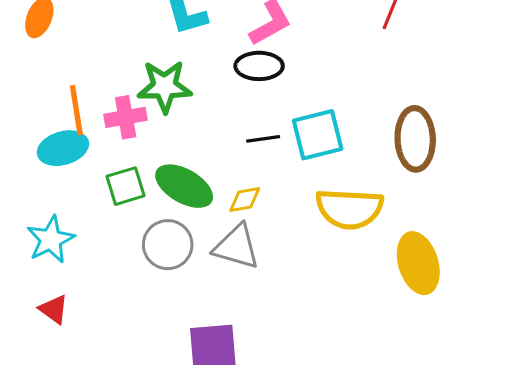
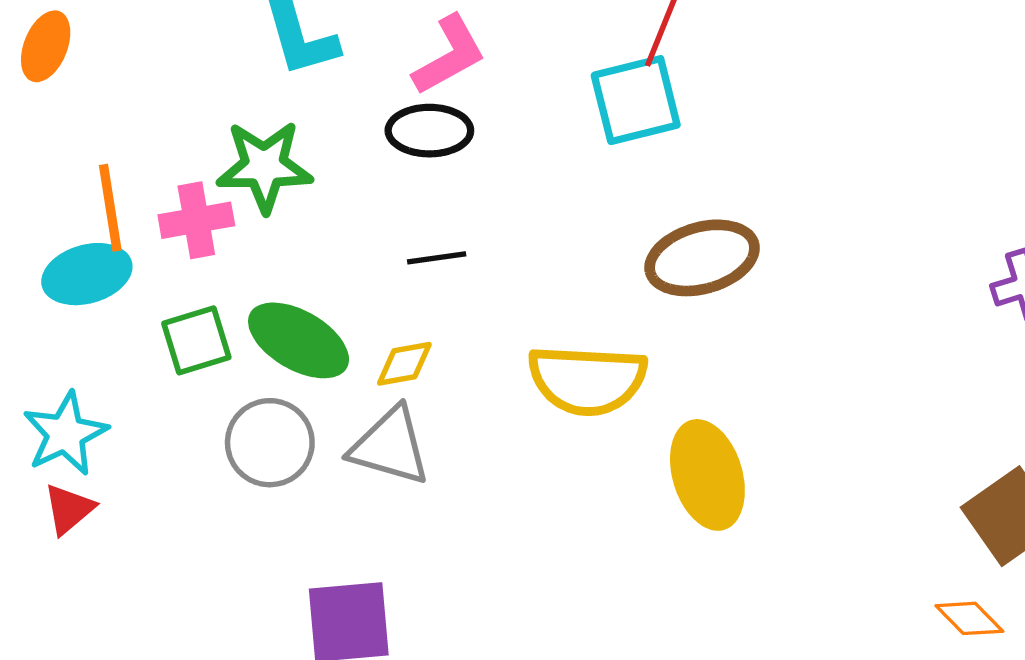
cyan square: (318, 135) -> (636, 100), moved
brown ellipse: (415, 139) -> (702, 258), turned 76
red triangle: (54, 309) -> (69, 509), moved, turned 44

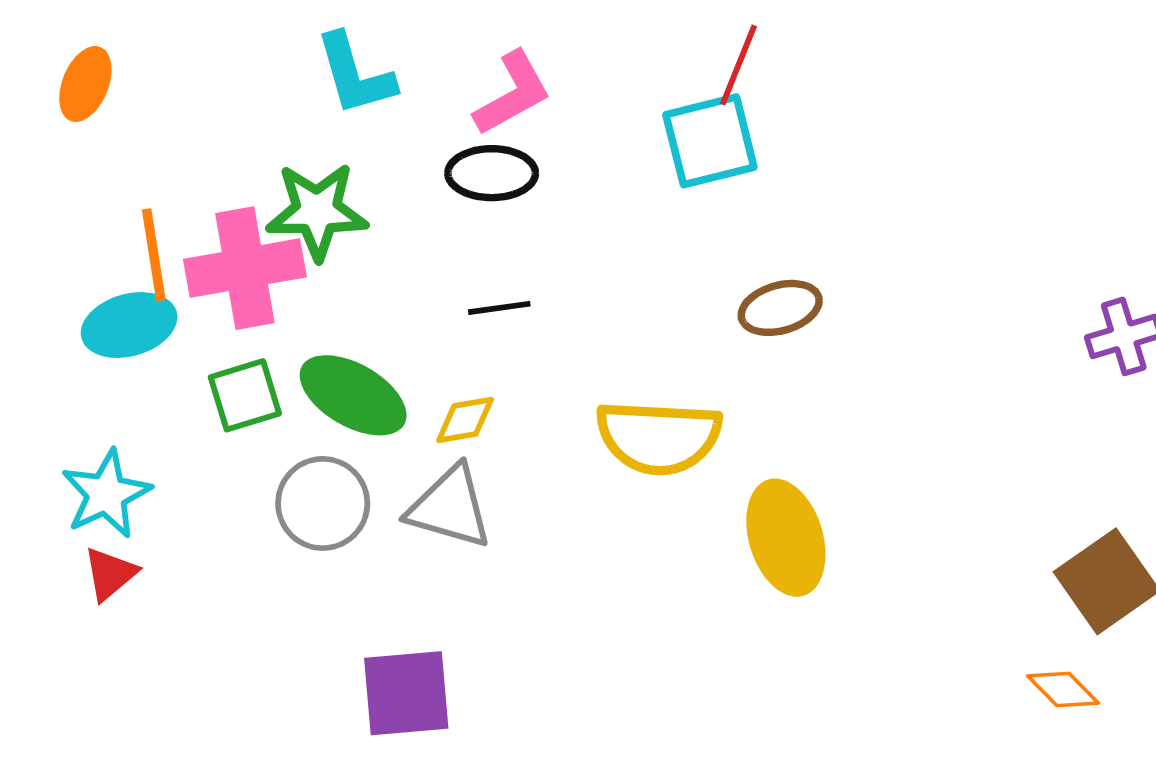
pink cross: (196, 220) -> (245, 268), size x1.5
brown ellipse: (702, 258) -> (780, 308), size x0.7

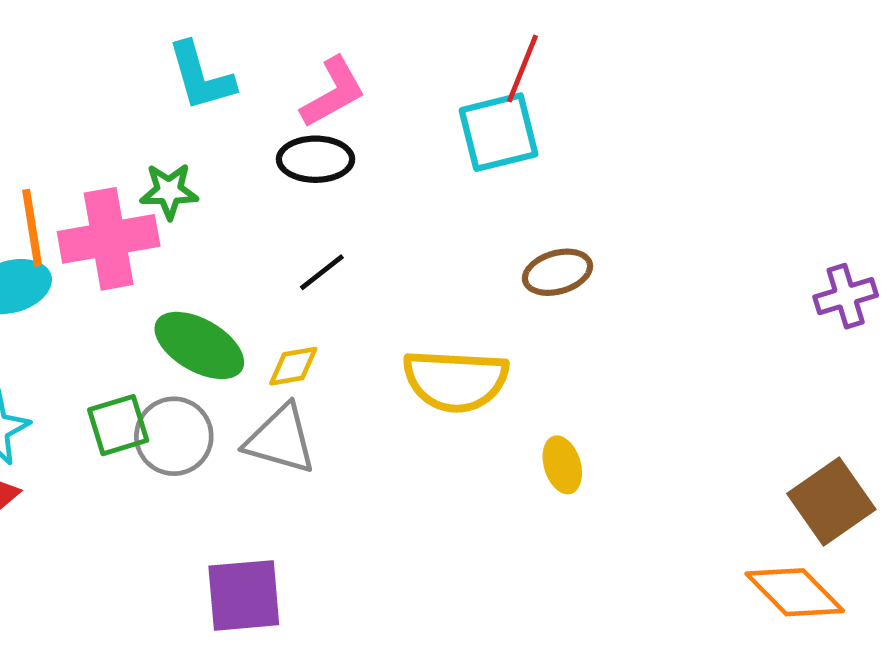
green star: (317, 211) -> (169, 191), size x0.7
black line: (499, 308) -> (322, 272), turned -30
green square: (245, 395) -> (118, 425), moved
yellow ellipse: (786, 538) -> (562, 465), size x0.6
orange diamond: (1063, 689) -> (795, 592), size x1.6

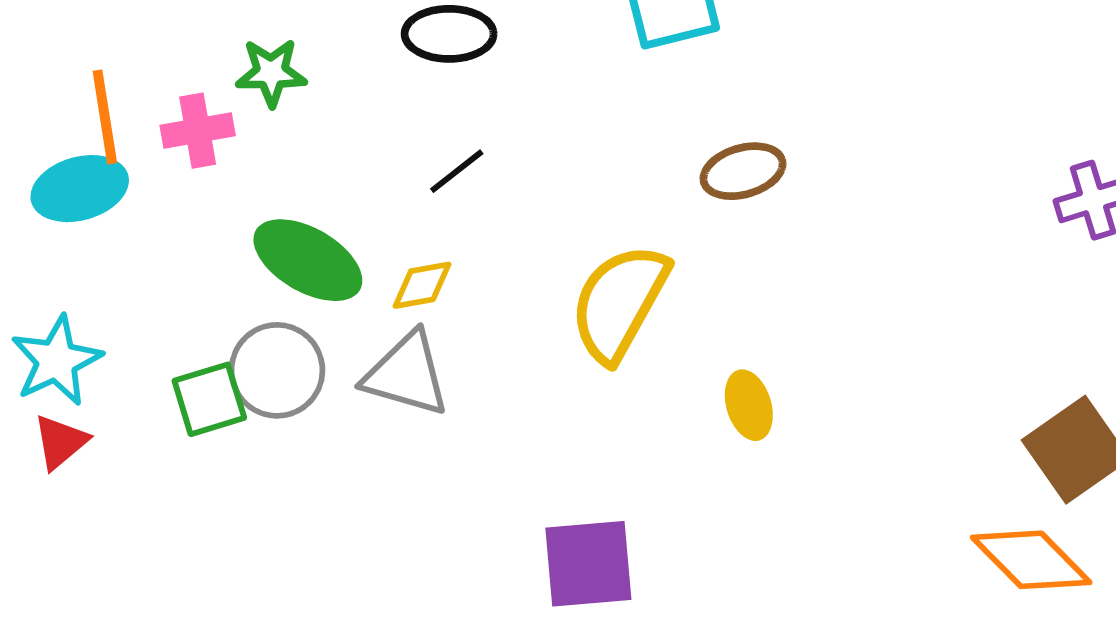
pink cross: (109, 239) -> (198, 131), size x0.6
yellow semicircle: (456, 380) -> (619, 303), turned 116
green square: (118, 425) -> (209, 399), moved
purple square: (244, 595) -> (588, 564), moved

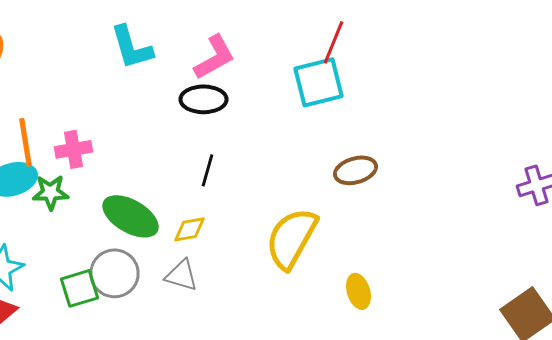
green star: (271, 73) -> (50, 192), moved
black line: (457, 171) -> (208, 170), turned -36
gray triangle: (407, 374) -> (182, 275), size x0.7

